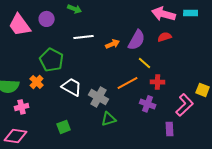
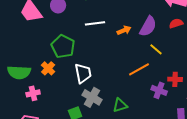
red cross: (158, 82) -> (175, 79), moved
white trapezoid: (72, 87) -> (83, 73), turned 50
gray cross: (99, 97) -> (92, 97), moved

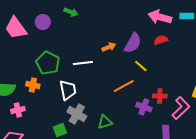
white line: (95, 23) -> (83, 63), moved
orange cross: (48, 68) -> (33, 85), turned -32

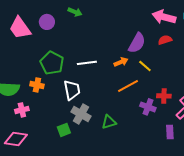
orange arrow: (109, 47) -> (121, 62), moved

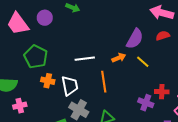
green pentagon: (52, 63) -> (36, 57), moved
orange cross: (37, 85) -> (48, 81), moved
orange line: (128, 86) -> (104, 82), moved, turned -70

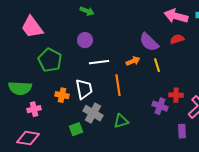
purple circle: (45, 18) -> (85, 40), moved
purple semicircle: (135, 39) -> (149, 42), turned 105
yellow line: (143, 62) -> (157, 65), turned 32
orange cross: (48, 81) -> (62, 95), moved

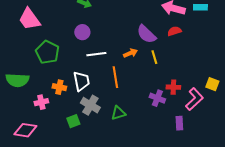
pink cross: (34, 109) -> (41, 102), moved

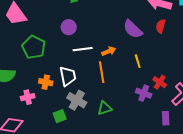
red semicircle: (174, 31) -> (161, 26), turned -56
orange arrow: (130, 53) -> (109, 51), moved
yellow line: (154, 57) -> (138, 61), moved
red cross: (173, 87) -> (160, 82), turned 32

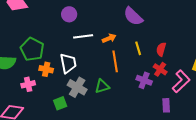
red semicircle: (161, 26) -> (161, 49), moved
green pentagon: (34, 47) -> (32, 49), moved
orange line: (102, 72) -> (115, 61), moved
green triangle: (105, 108) -> (102, 86), moved

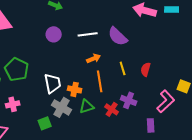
white line: (83, 36) -> (88, 34), moved
orange cross: (46, 69) -> (75, 89), moved
red cross: (160, 69) -> (112, 109), moved

